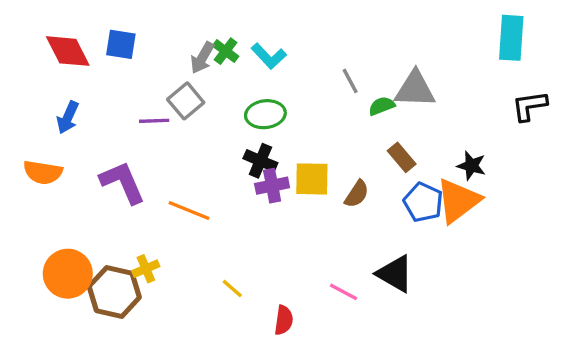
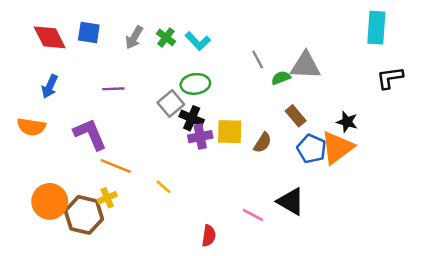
gray arrow: (202, 58) -> (134, 37), moved
gray square: (186, 101) -> (171, 104), moved
orange line: (189, 211) -> (116, 166), moved
yellow line: (232, 289) -> (163, 187), moved

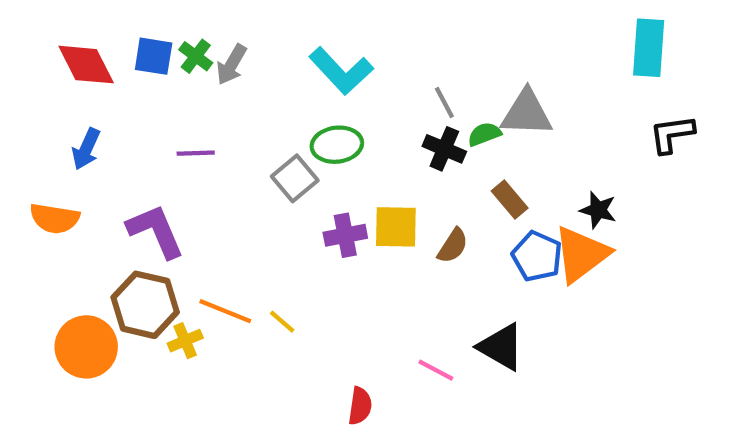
green cross: (166, 37) -> (196, 56), moved
cyan L-shape: (198, 41) -> (341, 71), size x1.4
black cross: (192, 118) -> (444, 149), moved
orange line: (116, 166) -> (225, 311), moved
brown hexagon: (84, 215) -> (145, 305), moved

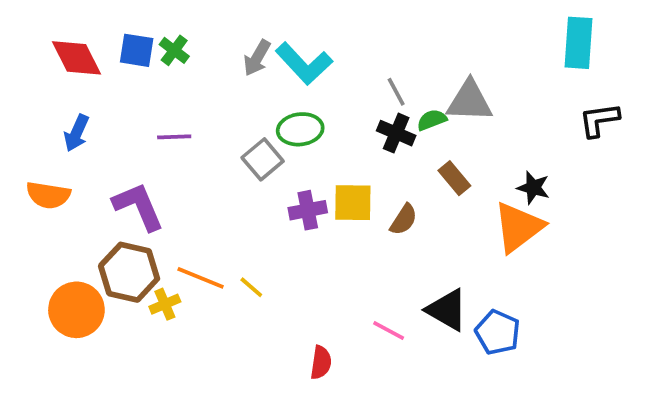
gray arrow: (232, 65) -> (257, 58), moved
blue pentagon: (537, 256) -> (498, 332), moved

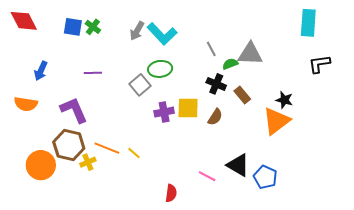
red diamond: (76, 58) -> (24, 21), moved
black cross: (396, 133) -> (216, 84), moved

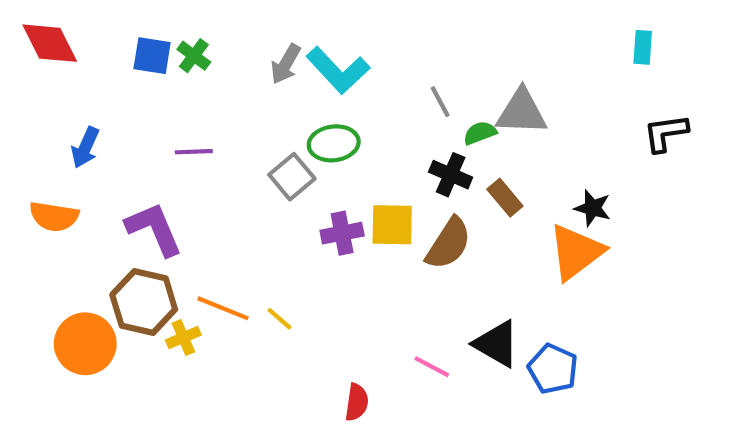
cyan rectangle: (308, 23) -> (643, 47), size x0.6
brown semicircle: (215, 117) -> (449, 244), size x1.5

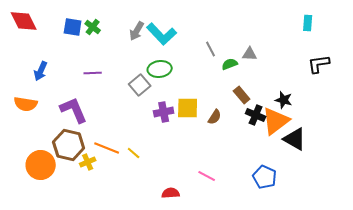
gray triangle: (522, 112) -> (250, 54), size x0.6
black cross: (451, 175) -> (256, 115), moved
brown semicircle: (449, 244) -> (215, 117), size x0.6
black triangle: (497, 344) -> (295, 139), moved
red semicircle: (357, 402) -> (171, 193), turned -102

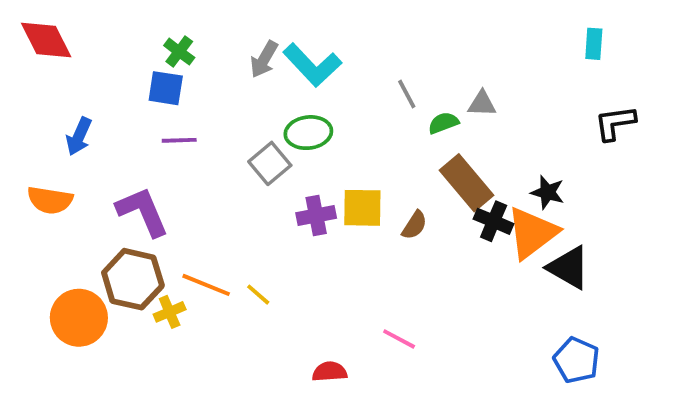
blue square: (73, 27) -> (166, 88), moved
brown rectangle: (242, 95) -> (467, 183), size x1.6
blue pentagon: (265, 177) -> (576, 360), moved

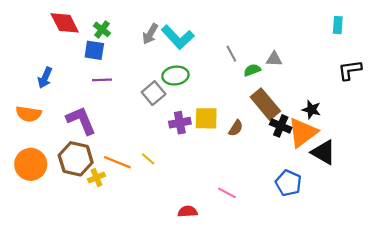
red diamond: (46, 40) -> (65, 23), moved
yellow line: (258, 295) -> (148, 159), moved
orange circle: (79, 318) -> (31, 164), moved
blue pentagon: (576, 360) -> (288, 183), moved

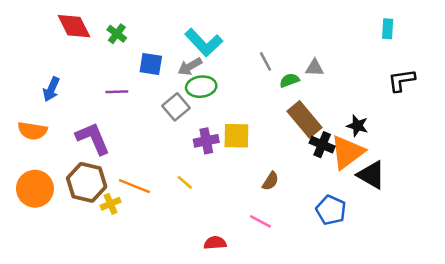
gray arrow: (150, 34) -> (190, 67), moved, turned 30
blue square: (94, 50) -> (151, 64), moved
brown semicircle: (236, 128) -> (270, 181), moved
yellow line: (148, 159) -> (185, 182), moved

